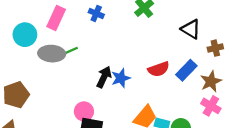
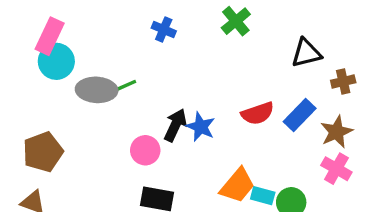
pink rectangle: (56, 18) -> (50, 36), moved
black triangle: (191, 29) -> (306, 53), turned -45
blue star: (121, 78) -> (201, 127), turned -30
pink circle: (84, 111) -> (145, 150), moved

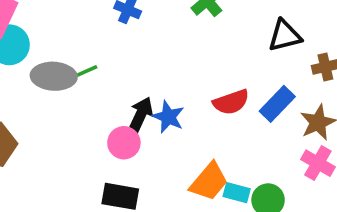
pink circle: (145, 150) -> (124, 143), moved

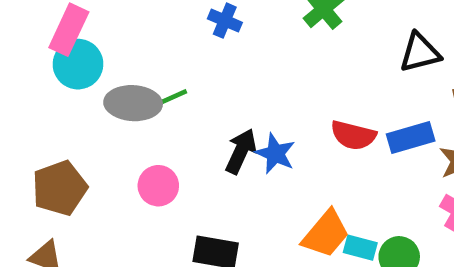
red semicircle: (231, 102) -> (353, 135), turned 33
blue rectangle: (277, 104) -> (411, 138), turned 30
pink circle: (124, 143) -> (158, 186), moved

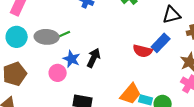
cyan circle: (78, 64) -> (17, 37), moved
blue rectangle: (411, 138) -> (161, 43), moved, turned -30
blue star: (275, 154) -> (72, 59), moved

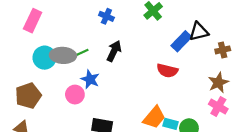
cyan circle: (17, 37) -> (45, 58), moved
blue rectangle: (161, 43) -> (181, 41), moved
black arrow: (94, 58) -> (114, 51), moved

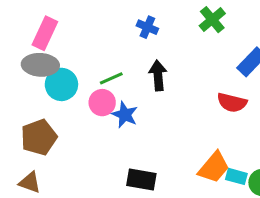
black arrow: (114, 51) -> (158, 75), turned -30
gray ellipse: (63, 55) -> (40, 65), moved
pink circle: (75, 95) -> (102, 103), moved

